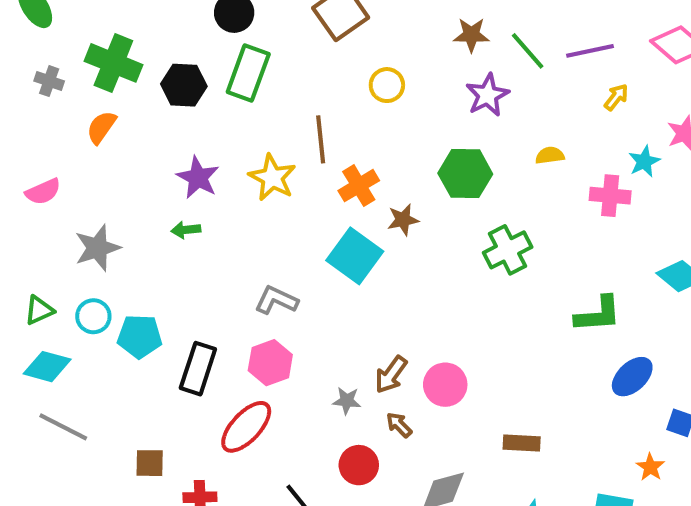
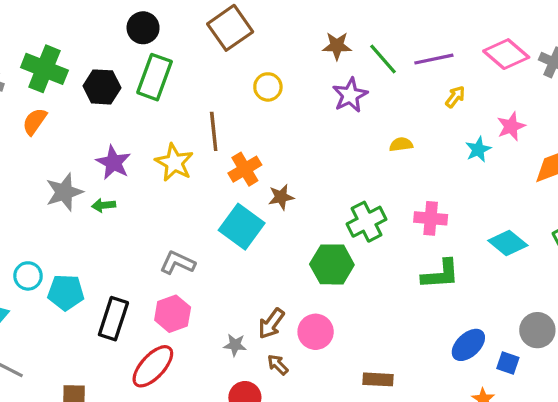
green hexagon: (465, 174) -> (332, 264), moved
pink cross: (610, 196) -> (431, 218), moved
gray star: (97, 248) -> (64, 192), moved
blue ellipse: (632, 377) -> (468, 345), moved

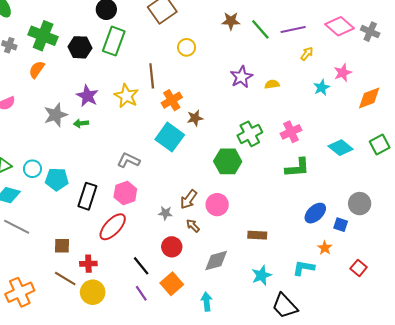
purple star: (350, 95) -> (241, 77), moved
pink cross: (431, 218) -> (291, 132), turned -30

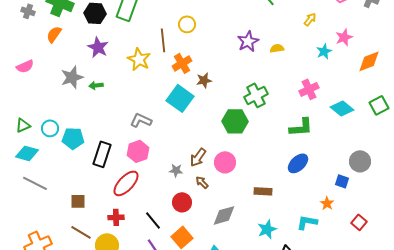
yellow circle: (187, 47) -> (187, 24), moved
purple star: (87, 96) -> (98, 47), moved
pink cross: (291, 132) -> (309, 89), moved
blue ellipse: (315, 213) -> (298, 163), moved
red cross: (88, 264) -> (116, 217), moved

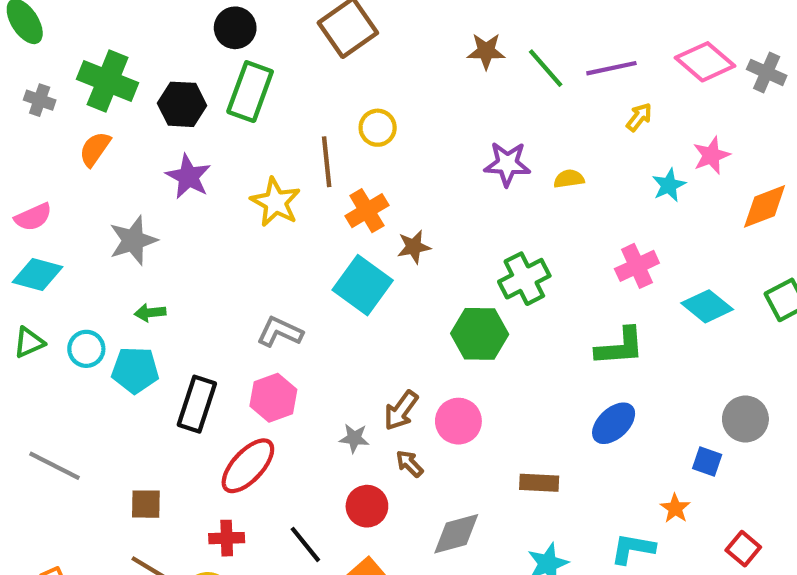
purple star: (248, 41) -> (507, 164), turned 30
green arrow: (96, 85) -> (150, 313), moved
cyan diamond: (27, 153) -> (37, 274), moved

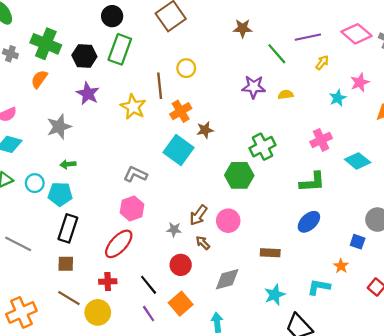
green line: (546, 68) -> (277, 54), moved
black rectangle: (197, 404) -> (68, 228), moved

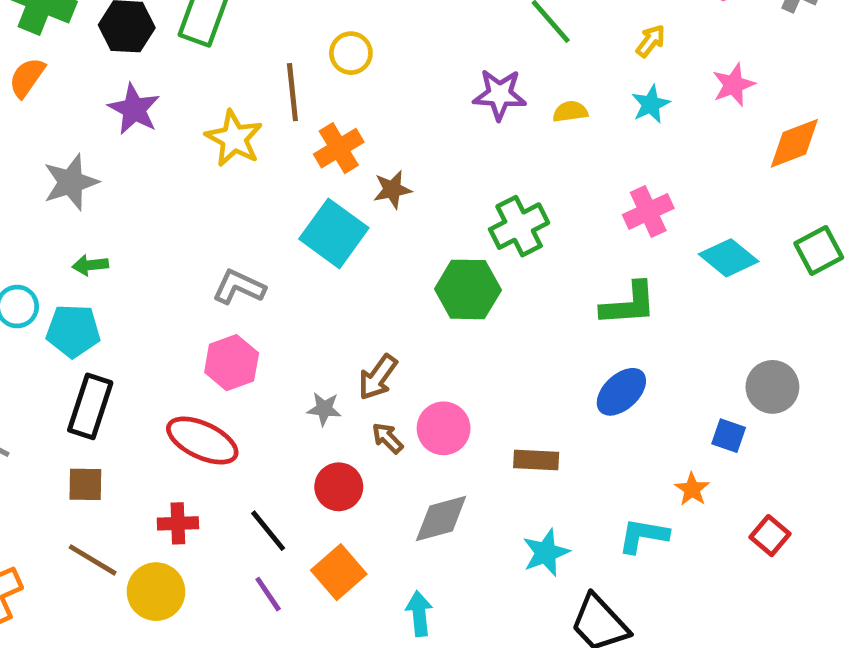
cyan star: (338, 98) -> (651, 104), moved
pink circle: (228, 221) -> (444, 428), moved
red ellipse: (119, 244) -> (202, 441), turned 72

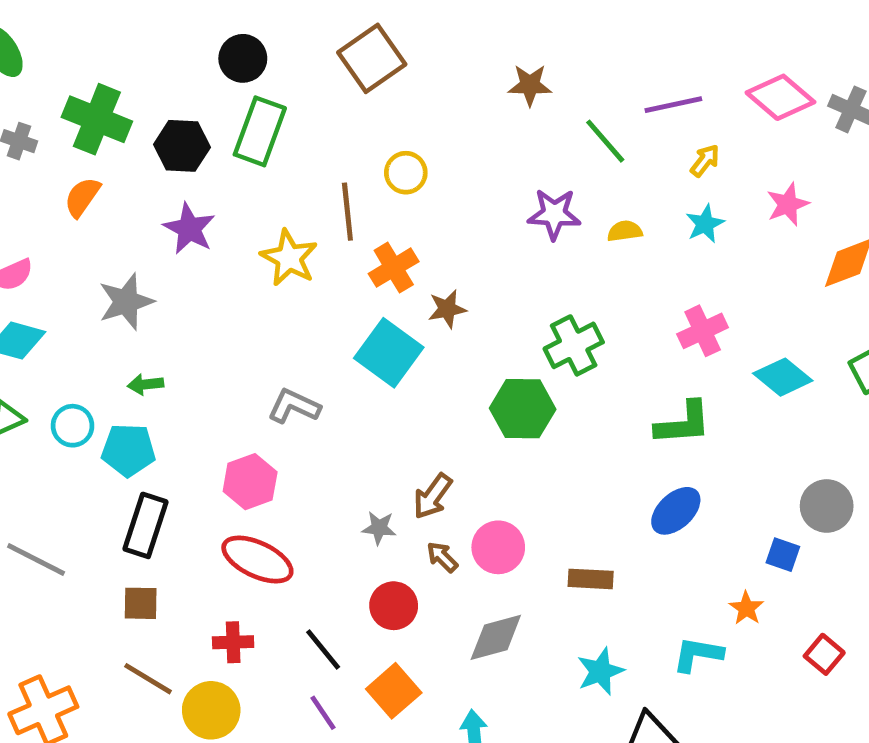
pink hexagon: (232, 363) -> (250, 482), moved

